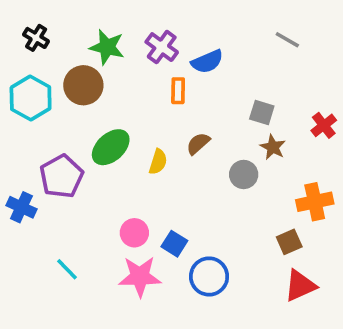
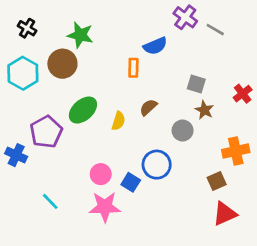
purple cross: (162, 47) -> (185, 17), moved
blue circle: (209, 276) -> (157, 165), moved

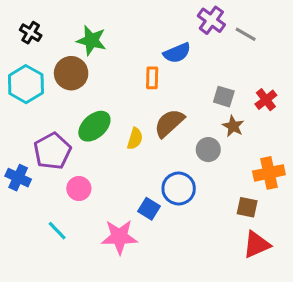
red cross: (243, 94) -> (266, 100), moved
brown semicircle: (148, 107) -> (169, 123), size x1.5
pink circle: (101, 174) -> (79, 189), moved
brown square: (217, 181) -> (247, 207), turned 36

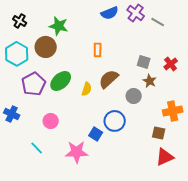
blue semicircle: (177, 53) -> (110, 13), moved
purple pentagon: (52, 151) -> (34, 84), moved

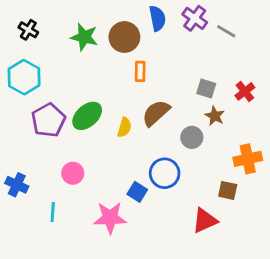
blue semicircle: (110, 13) -> (157, 18), turned -78
brown circle: (46, 47) -> (124, 37), moved
blue cross: (12, 114) -> (17, 185), moved
cyan line: (37, 148) -> (53, 212), turned 48
red triangle: (165, 157) -> (205, 221), moved

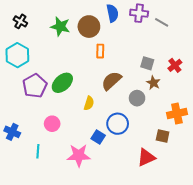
purple cross: (195, 18) -> (139, 13), turned -30
yellow semicircle: (124, 127) -> (89, 103), moved

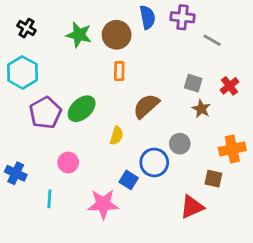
gray line: (162, 22) -> (212, 40), moved
orange rectangle: (100, 51) -> (119, 71), moved
gray circle: (137, 98) -> (180, 144), moved

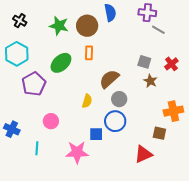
purple cross: (182, 17) -> (147, 13), moved
green ellipse: (82, 109) -> (61, 63), moved
gray circle: (180, 144) -> (119, 99), moved
blue square: (129, 180) -> (96, 134), turned -32

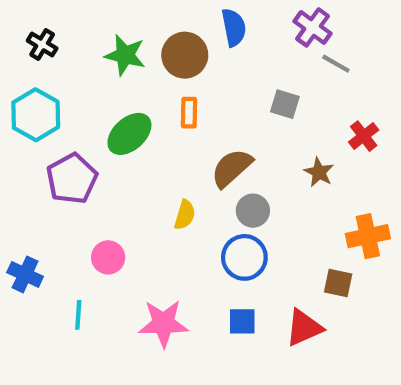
purple cross: (147, 13) -> (313, 27), turned 30
gray square: (144, 62) -> (285, 104), moved
blue square: (96, 134) -> (242, 321), moved

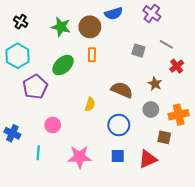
blue semicircle: (234, 27) -> (114, 13), turned 84
gray line: (336, 64) -> (166, 44), moved
brown semicircle: (232, 168) -> (122, 90), moved, turned 65
gray circle: (253, 211) -> (151, 110), moved

